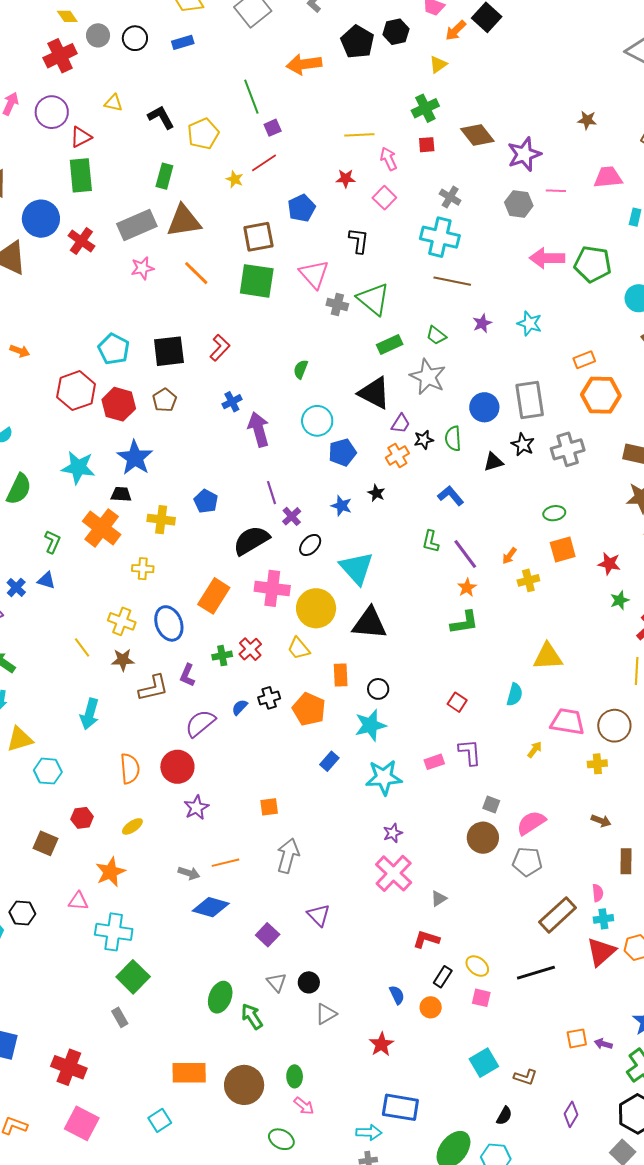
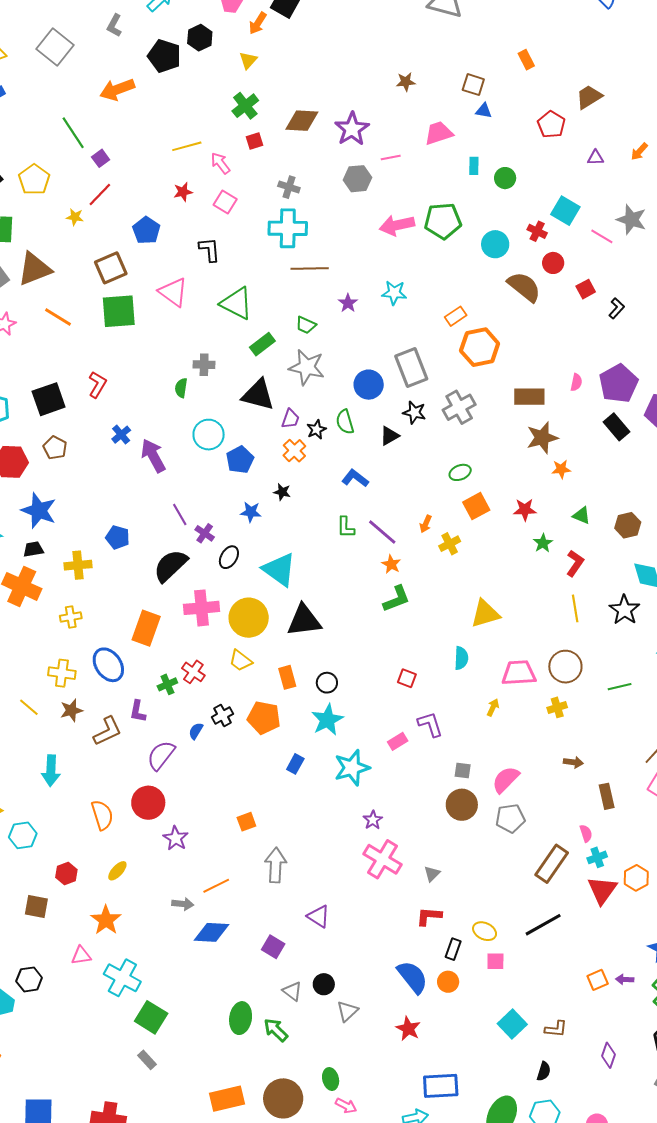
brown diamond: (477, 135) -> (302, 121), turned -36
gray cross: (337, 304) -> (204, 365), moved
cyan cross: (114, 932) -> (122, 978), turned 33
blue semicircle: (397, 995) -> (412, 977), size x1.8

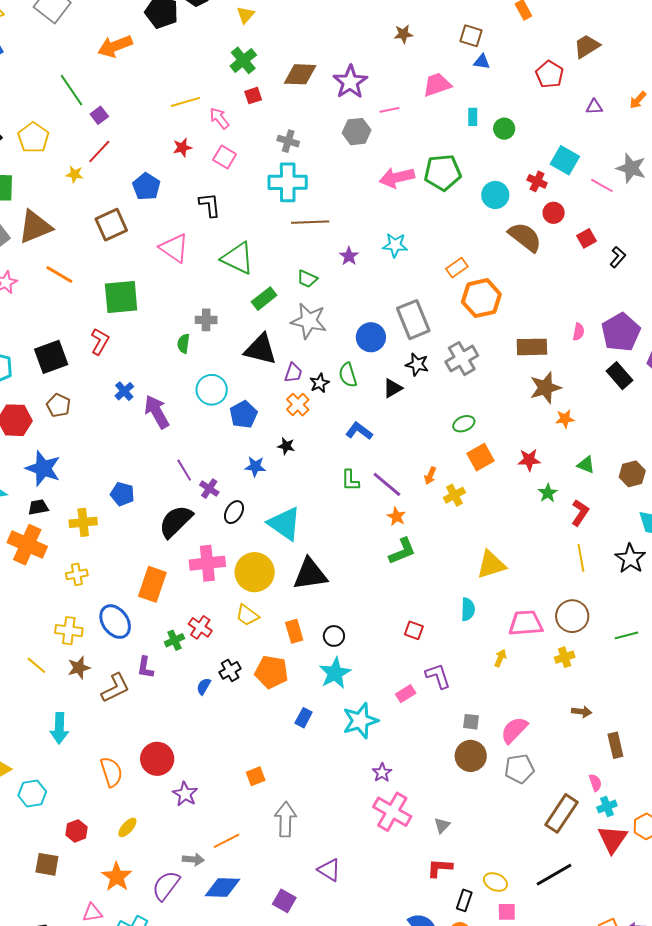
green square: (119, 311) -> (121, 297), moved
purple semicircle: (161, 755) -> (166, 886), moved

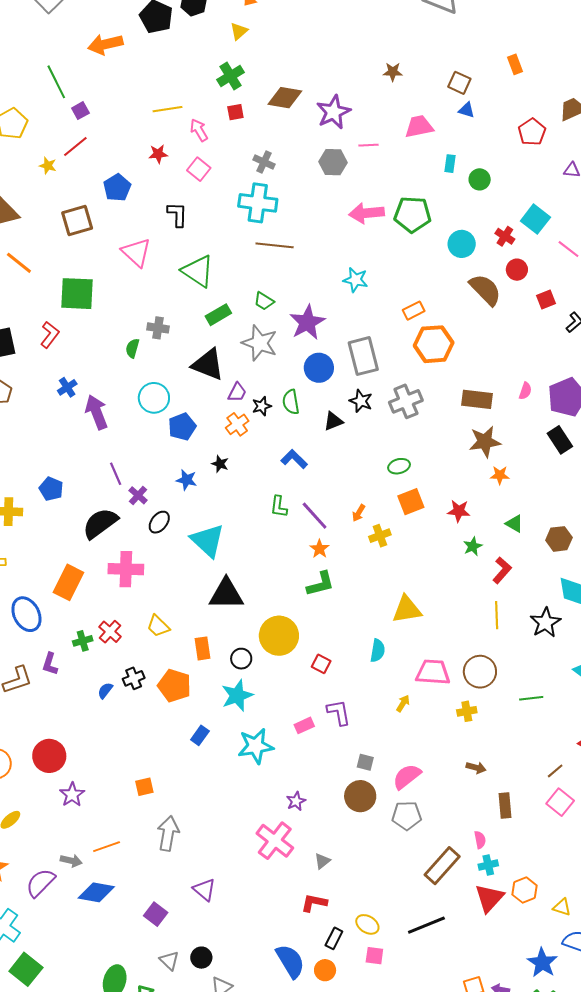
purple star: (349, 256) -> (307, 322), moved, size x1.8
yellow circle: (255, 572) -> (279, 636), moved
purple star: (382, 773) -> (296, 801), moved

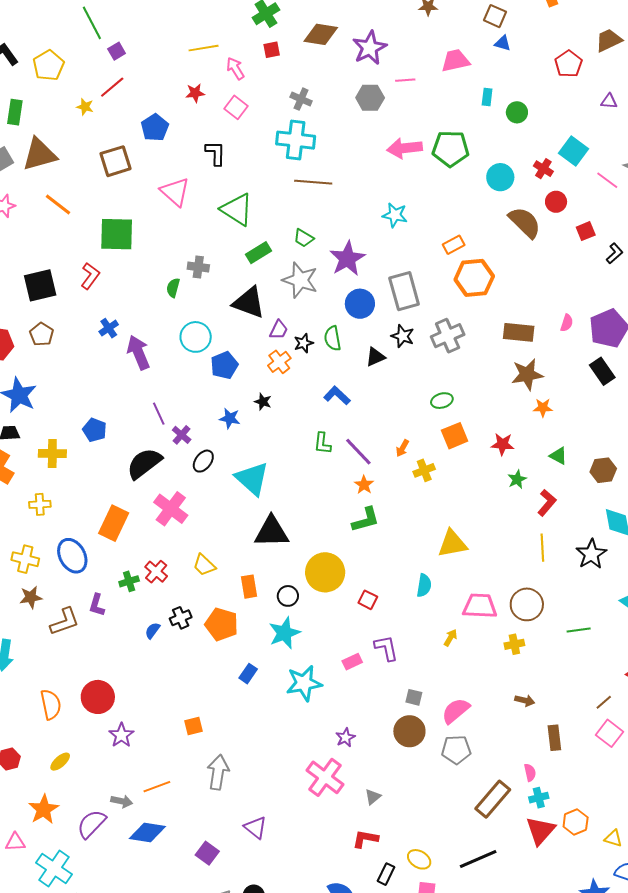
pink cross: (126, 569) -> (171, 509), turned 36

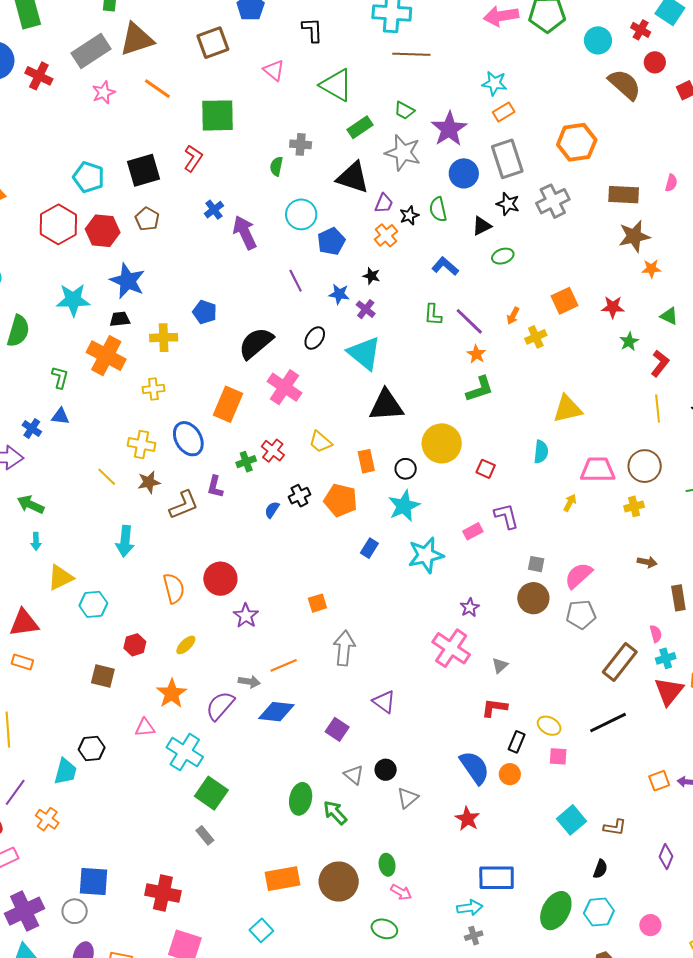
pink triangle: (175, 192) -> (274, 70), size x0.7
orange rectangle: (454, 245) -> (504, 112), moved
green ellipse: (442, 401) -> (503, 256), moved
purple line: (159, 414) -> (296, 281), moved
purple cross: (182, 435) -> (366, 309), moved

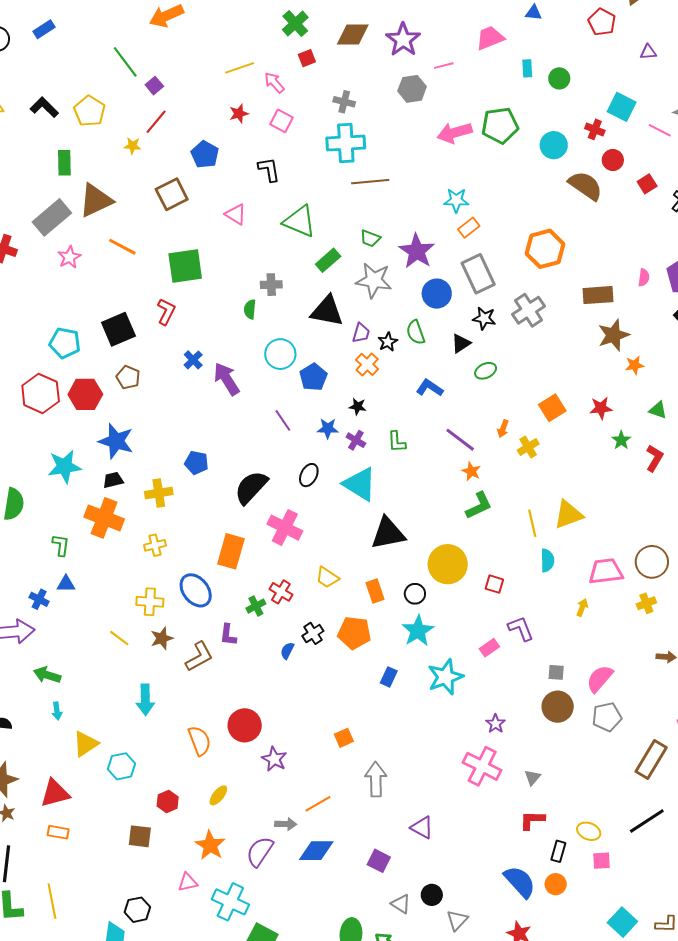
green L-shape: (433, 315) -> (397, 442), moved
yellow line: (658, 409) -> (532, 523), moved

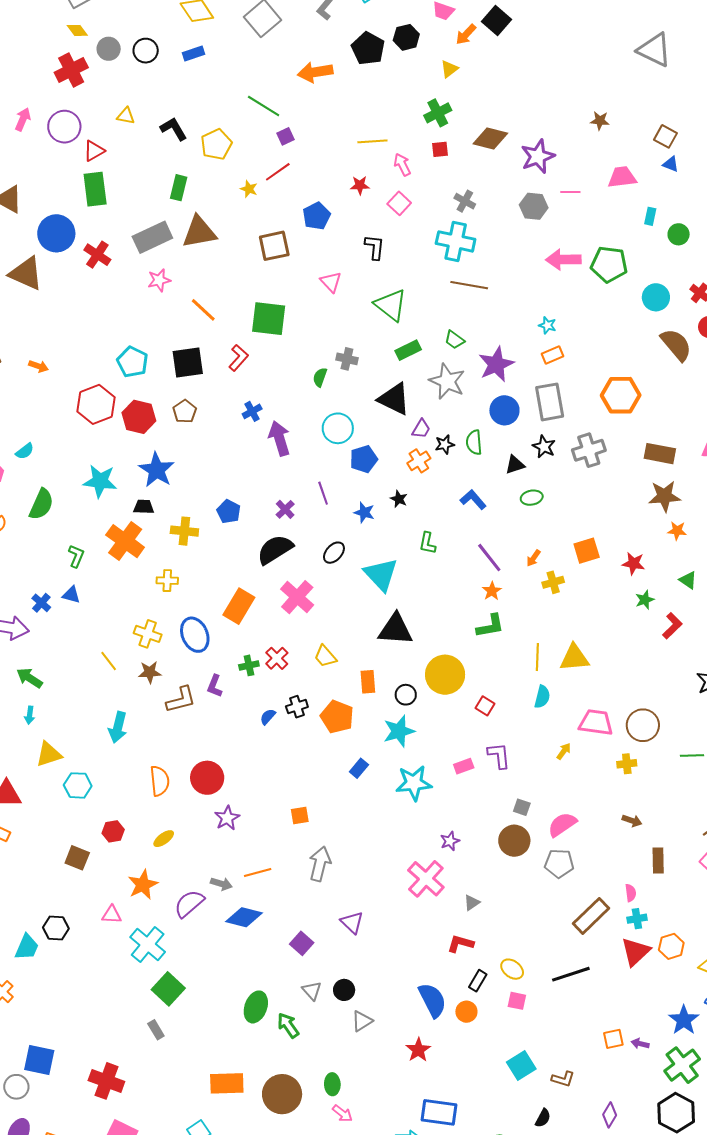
green line: (125, 62) -> (264, 106), turned -36
cyan star: (456, 200) -> (547, 325), size x0.7
orange line: (122, 247) -> (203, 310), moved
purple cross: (356, 440) -> (285, 509), moved

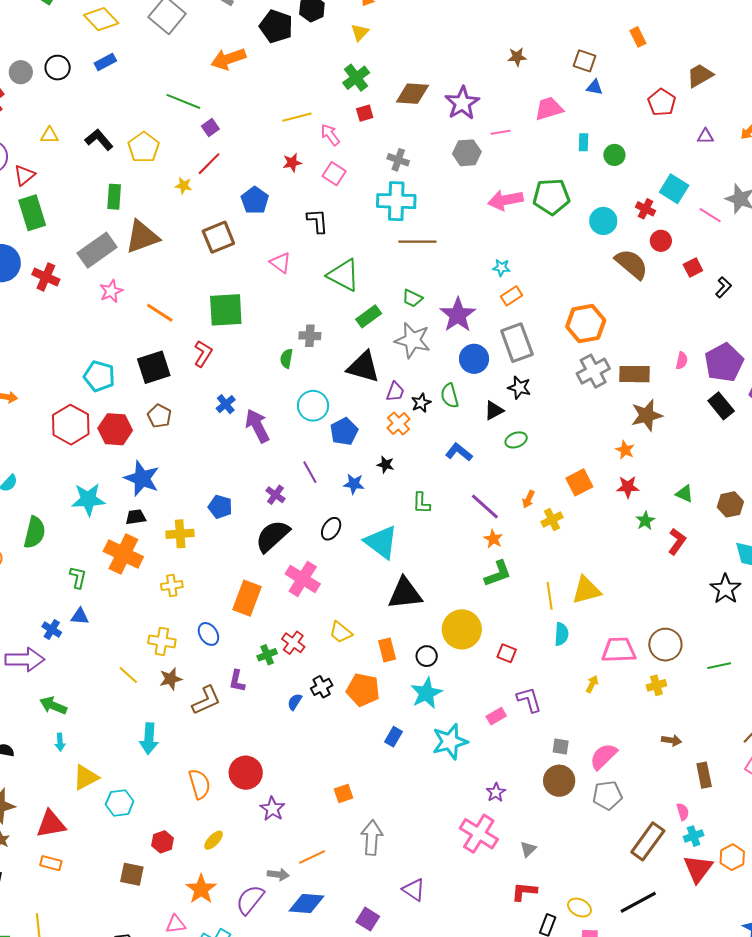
gray cross: (589, 450) -> (593, 371), moved
orange star: (677, 531) -> (625, 450), moved, turned 30
blue ellipse: (195, 635) -> (208, 634), size x0.7

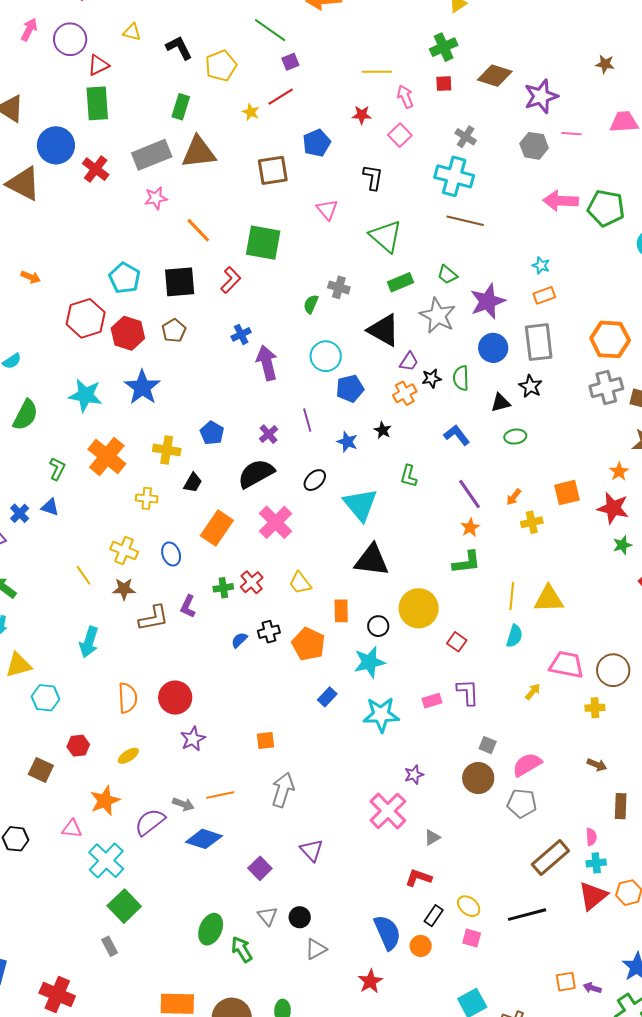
red star: (628, 487) -> (613, 508), size x1.4
black trapezoid: (136, 517) -> (193, 483), moved, turned 115

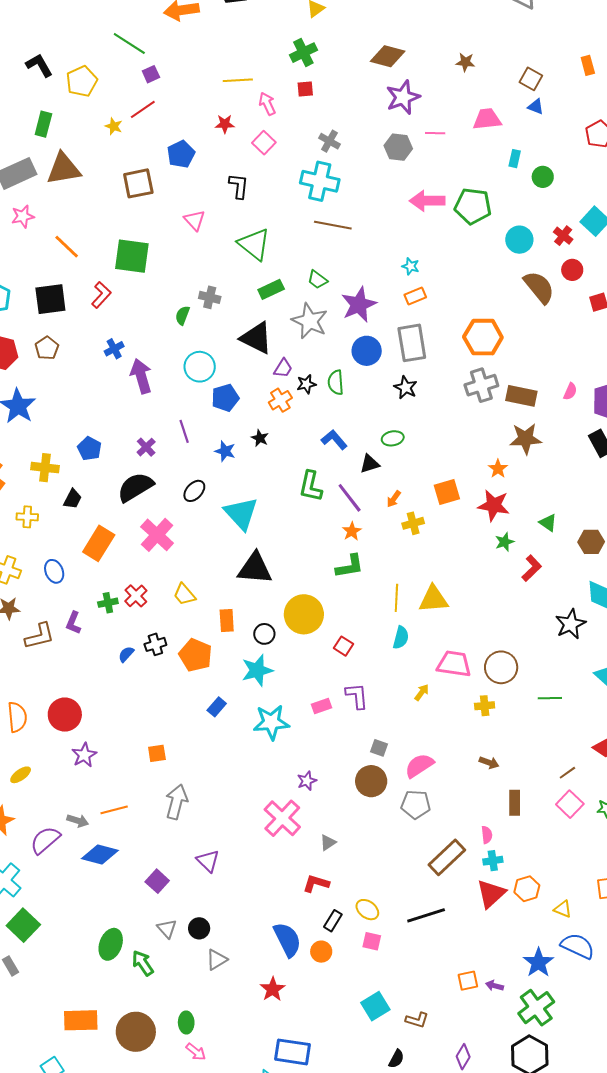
brown diamond: (495, 76) -> (388, 56), moved
black triangle: (501, 403) -> (370, 464), moved
green L-shape: (409, 476) -> (311, 486), moved, size x1.4

